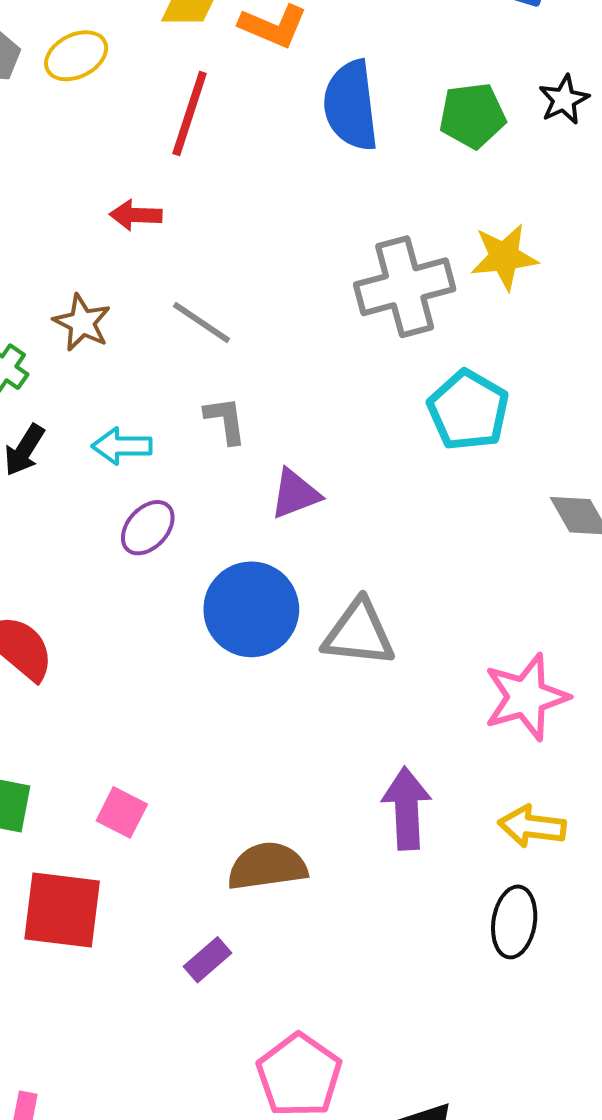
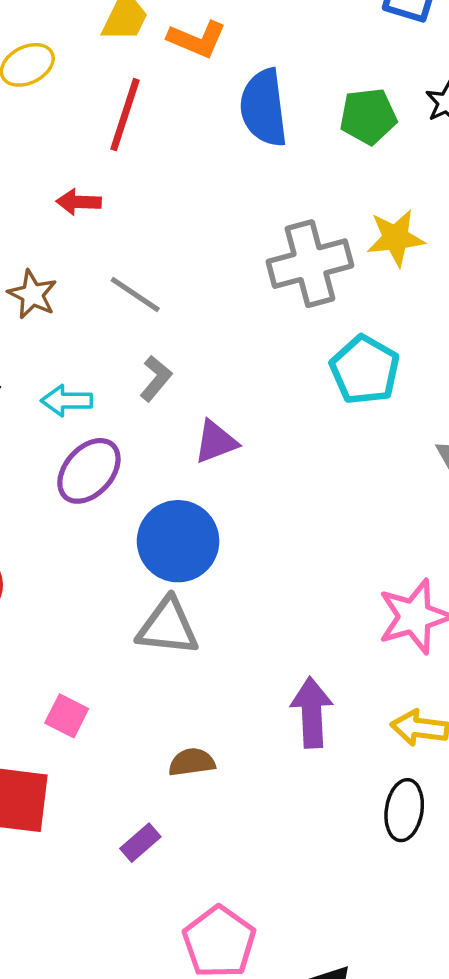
gray L-shape: (225, 420) -> (156, 378), turned 48
purple ellipse: (148, 528) -> (89, 471), size x1.4
gray triangle: (359, 633) -> (168, 627), moved
brown semicircle: (267, 866) -> (192, 762), size x0.7

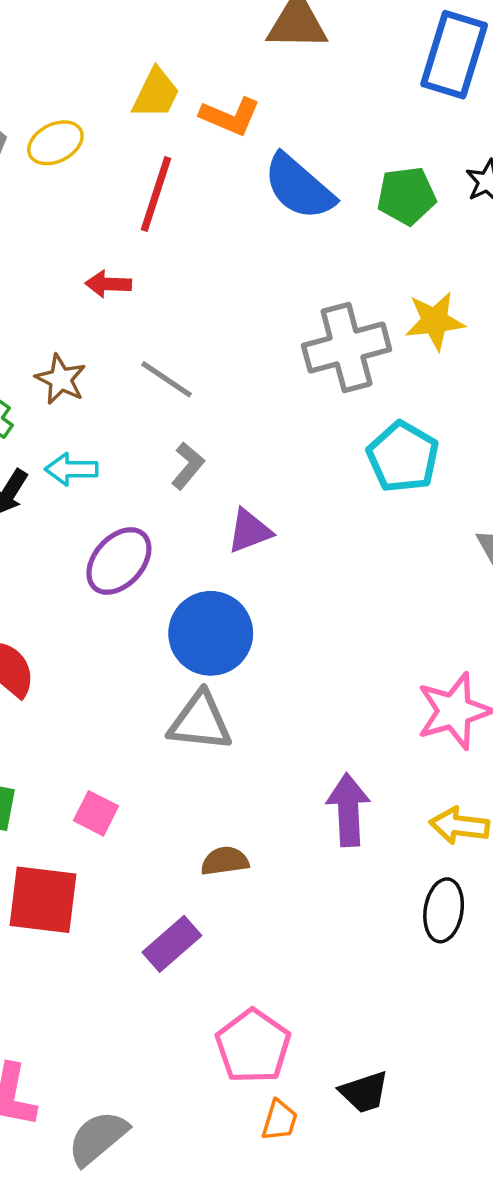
blue semicircle: (264, 108) -> (299, 187), turned -42
cyan arrow: (67, 401) -> (71, 469), moved
purple rectangle: (140, 843) -> (172, 944), size x1.4

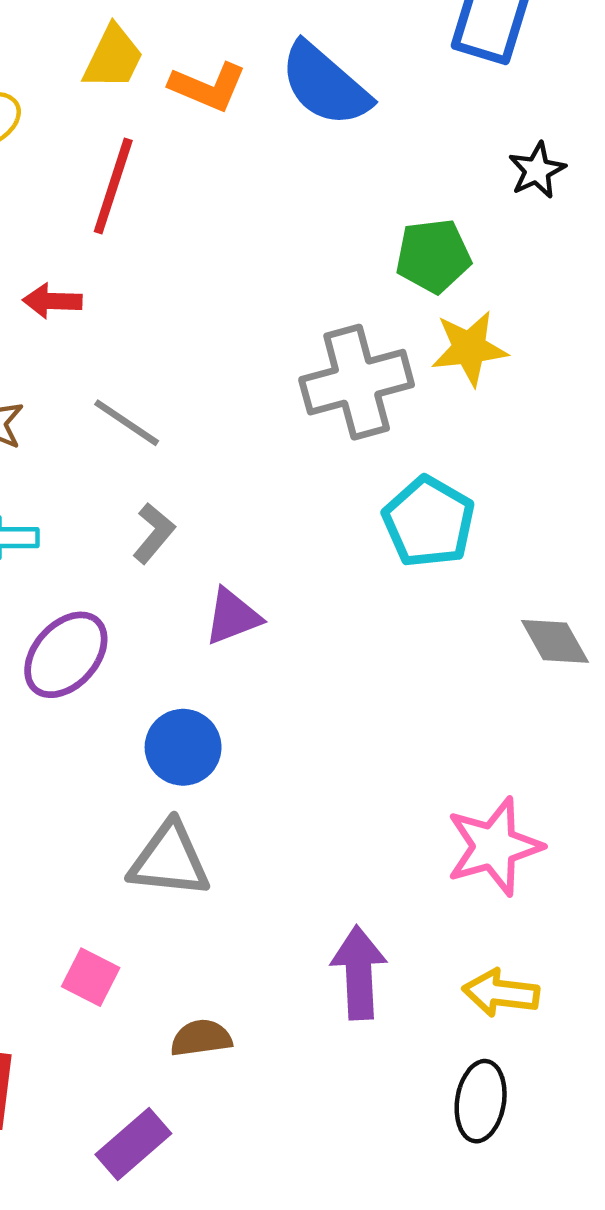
blue semicircle: (299, 187) -> (325, 85), moved
green pentagon: (407, 196) -> (433, 256), moved
blue circle: (211, 633) -> (183, 747), size x0.7
pink square: (96, 813) -> (91, 977), moved

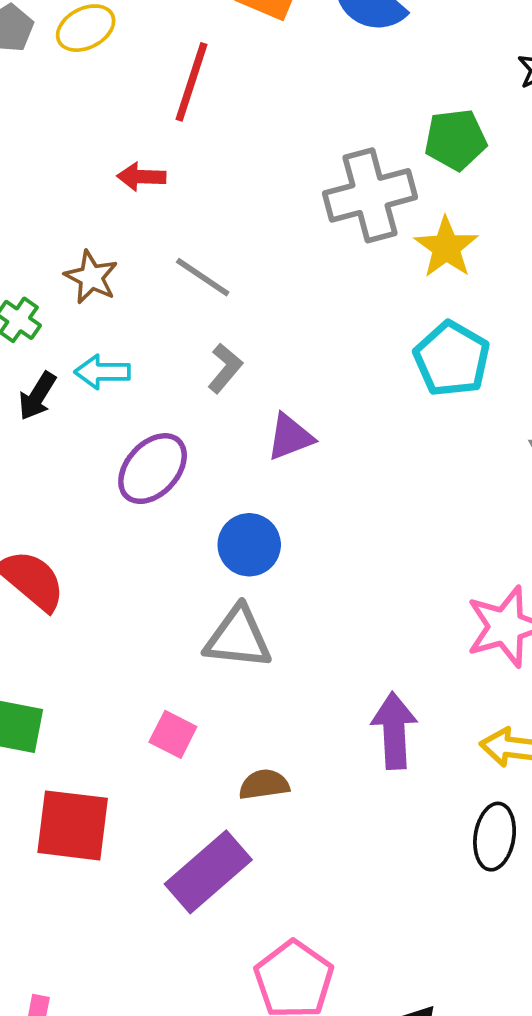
yellow star: (469, 348) -> (446, 247), moved, turned -30
gray cross: (357, 382) -> (370, 195), moved
purple rectangle: (133, 1144) -> (208, 872), size x1.4

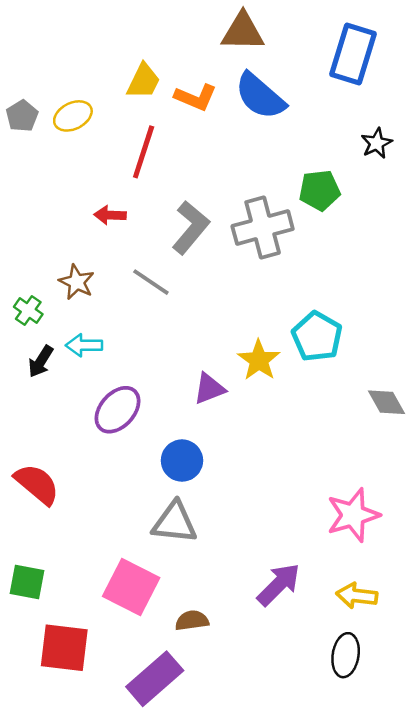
yellow star: (446, 247) -> (259, 360), moved
gray L-shape: (225, 368) -> (191, 227), moved, size x1.6
purple arrow: (394, 731) -> (279, 584), turned 48
pink square: (173, 734) -> (131, 587), size x1.8

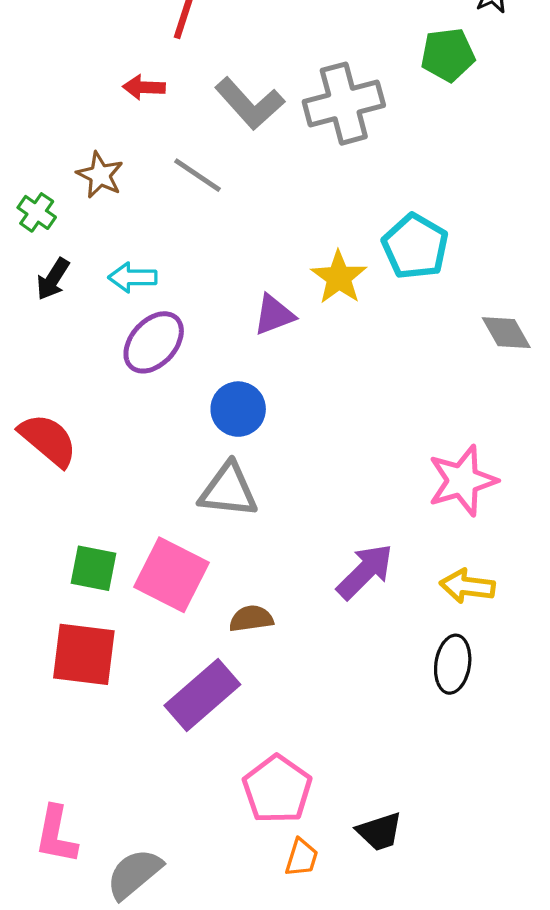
green pentagon: (320, 190) -> (448, 55), moved
gray L-shape: (191, 227) -> (250, 104), turned 98
cyan arrow: (84, 345) -> (133, 277), moved
green square: (27, 582) -> (94, 568), moved

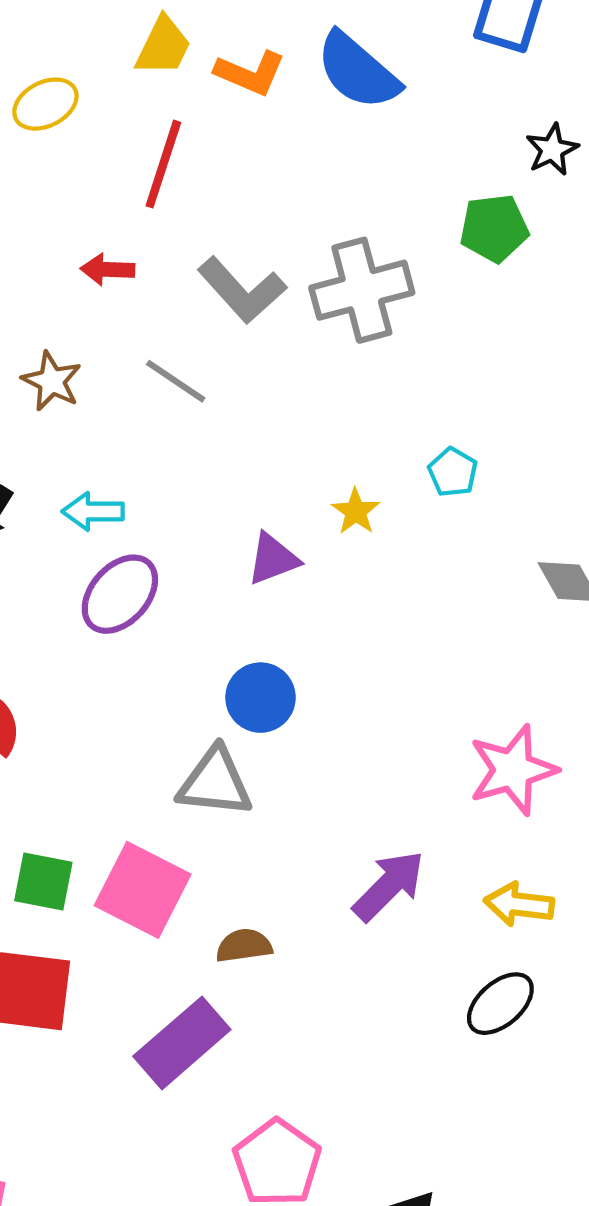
cyan pentagon: (415, 247) -> (453, 472), size x0.6
yellow star: (339, 277) -> (356, 511), size x0.7
blue circle: (238, 409) -> (261, 698), moved
black ellipse: (453, 664) -> (500, 1004), turned 40

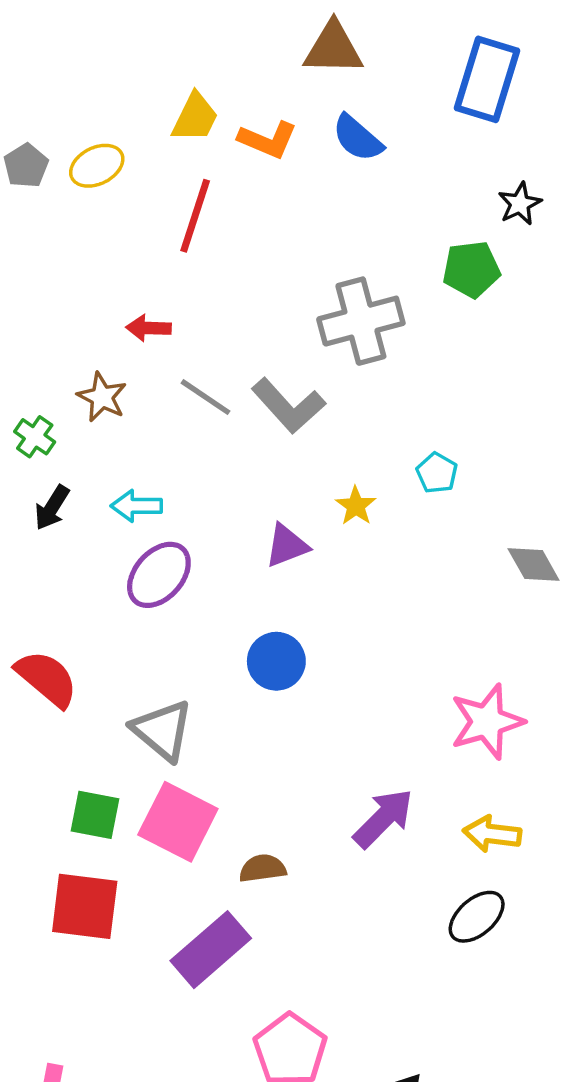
blue semicircle: (358, 71) -> (357, 138), size x0.7
red arrow: (107, 269) -> (149, 328), moved
gray L-shape: (242, 290) -> (288, 406), moved
gray triangle: (215, 782) -> (162, 730), moved, turned 34

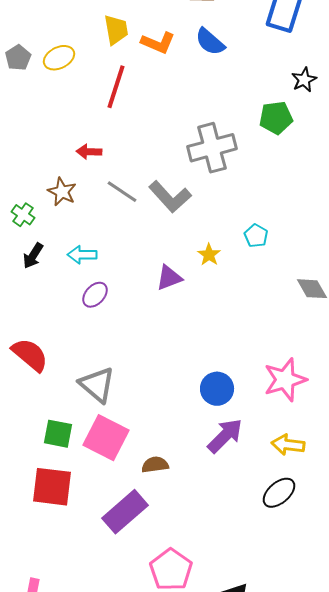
yellow trapezoid: (195, 117) -> (116, 30), turned -36
purple ellipse: (159, 575) -> (95, 295), size x0.7
blue circle: (276, 661) -> (217, 389), moved

